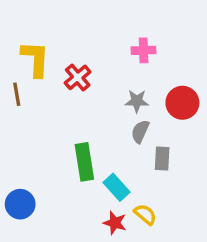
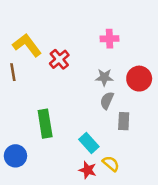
yellow L-shape: (35, 59) -> (27, 45), turned -40
green rectangle: (84, 162) -> (45, 124), moved

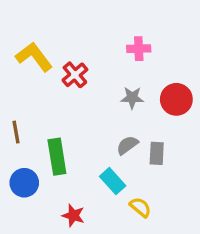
brown line: (13, 72) -> (16, 132), moved
gray semicircle: (107, 100) -> (127, 145), moved, turned 30
blue circle: (15, 156) -> (24, 183), moved
red star: (88, 170) -> (73, 215), moved

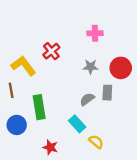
yellow L-shape: (34, 57) -> (23, 66), moved
gray rectangle: (157, 153) -> (107, 93), moved

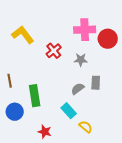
pink cross: (95, 33) -> (85, 30), size x1.5
red cross: (51, 51) -> (54, 51), moved
yellow L-shape: (23, 66) -> (23, 35), moved
red circle: (121, 68) -> (108, 39), moved

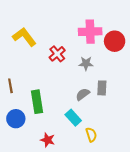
yellow semicircle: (86, 127) -> (91, 135), turned 32

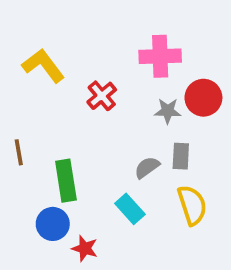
red circle: (115, 41) -> (203, 98), moved
gray star: (86, 63) -> (168, 111), moved
blue circle: (16, 119) -> (53, 224), moved
yellow semicircle: (91, 135) -> (192, 205), moved, size x1.5

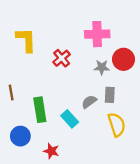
yellow L-shape: (43, 66) -> (26, 40), turned 35
cyan rectangle: (130, 209) -> (70, 119), moved
blue circle: (53, 224) -> (20, 136), moved

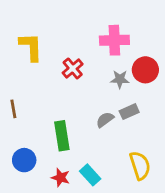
gray rectangle: (110, 95) -> (129, 112), turned 63
green rectangle: (40, 110) -> (62, 136), moved
cyan rectangle: (70, 119) -> (90, 175), moved
yellow semicircle: (117, 125) -> (140, 165), moved

